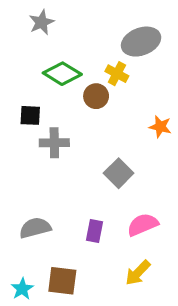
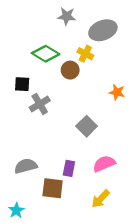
gray star: (41, 22) -> (67, 16), moved, turned 30
gray cross: (54, 143) -> (40, 104), turned -30
brown square: (62, 281) -> (53, 188), moved

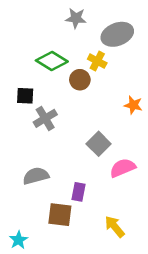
pink semicircle: (104, 164) -> (123, 168), moved
gray semicircle: (26, 166) -> (36, 176), moved
yellow arrow: (101, 199) -> (115, 227), turned 96

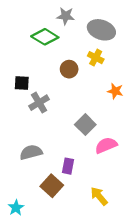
gray ellipse: (117, 34) -> (101, 30), turned 40
green diamond: (52, 61) -> (45, 37), moved
yellow cross: (97, 61) -> (96, 58), moved
brown square: (60, 215) -> (52, 186), turned 35

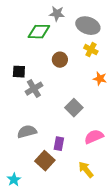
green diamond: (45, 37) -> (39, 32), turned -30
yellow cross: (96, 58) -> (91, 50), moved
pink semicircle: (106, 145) -> (94, 137), moved

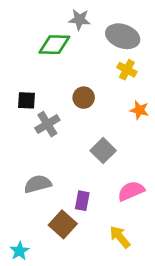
brown circle: (60, 60) -> (84, 98), moved

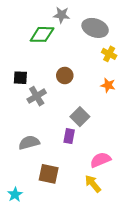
yellow cross: (127, 70) -> (109, 54), moved
pink semicircle: (131, 191) -> (100, 160), moved
purple rectangle: (82, 201) -> (69, 136), moved
brown square: (63, 224) -> (49, 174), turned -30

